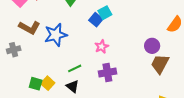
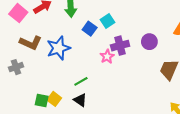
blue square: (96, 20) -> (90, 29), moved
purple circle: (152, 46) -> (149, 42), moved
purple cross: (107, 73) -> (120, 46), moved

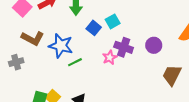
purple cross: (120, 46) -> (124, 47), turned 30
blue star: (58, 48) -> (61, 46), turned 30
green line: (81, 81) -> (75, 62), moved

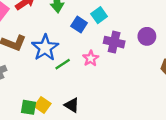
blue star: (61, 46) -> (45, 48), turned 30
pink star: (110, 57) -> (91, 58), moved

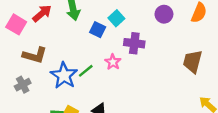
purple circle: (147, 36) -> (164, 14), moved
blue star: (45, 48) -> (64, 75), moved

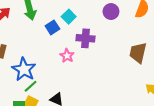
blue square: (98, 30) -> (52, 27), turned 32
green line: (86, 71) -> (31, 86), moved

